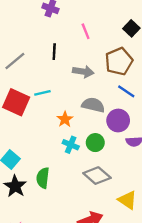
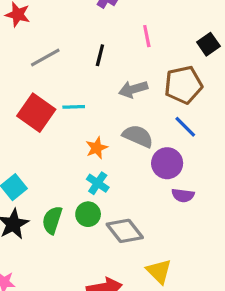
gray arrow: (83, 72) -> (133, 89), turned 144
green circle: (95, 143) -> (88, 214), moved

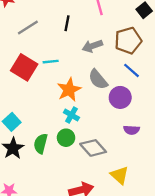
gray semicircle: (138, 136) -> (98, 79), turned -150
orange star: (97, 148) -> (69, 90), size x1.5
purple semicircle: (183, 195) -> (132, 130), moved

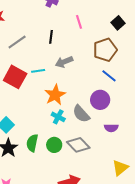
gray arrow: (92, 46) -> (64, 62), moved
gray semicircle: (98, 79) -> (81, 114), moved
green circle: (66, 138) -> (54, 145), moved
yellow triangle: (119, 175) -> (120, 168), moved, turned 42

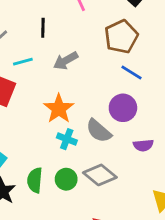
cyan line: (38, 71) -> (23, 62), moved

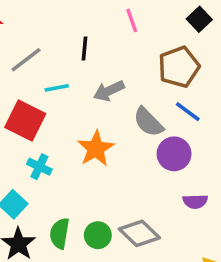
gray semicircle: (99, 131) -> (148, 122), moved
cyan cross: (67, 139) -> (39, 167), moved

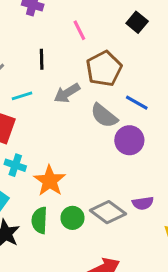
brown pentagon: (179, 67) -> (104, 69), moved
orange star: (96, 149) -> (50, 181), moved
purple semicircle: (195, 201) -> (143, 203), moved

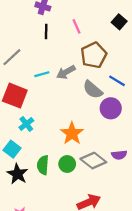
black line: (42, 59) -> (46, 32), moved
cyan line: (22, 96) -> (42, 74), moved
cyan cross: (15, 165) -> (26, 124), turned 32
orange star: (50, 181) -> (72, 133), moved

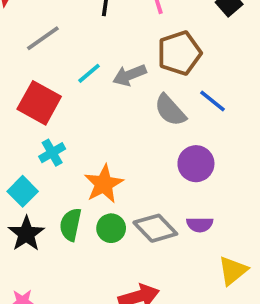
cyan line: (42, 74) -> (89, 73), turned -32
purple circle: (111, 108) -> (196, 164), moved
orange star: (72, 133) -> (104, 184), moved

